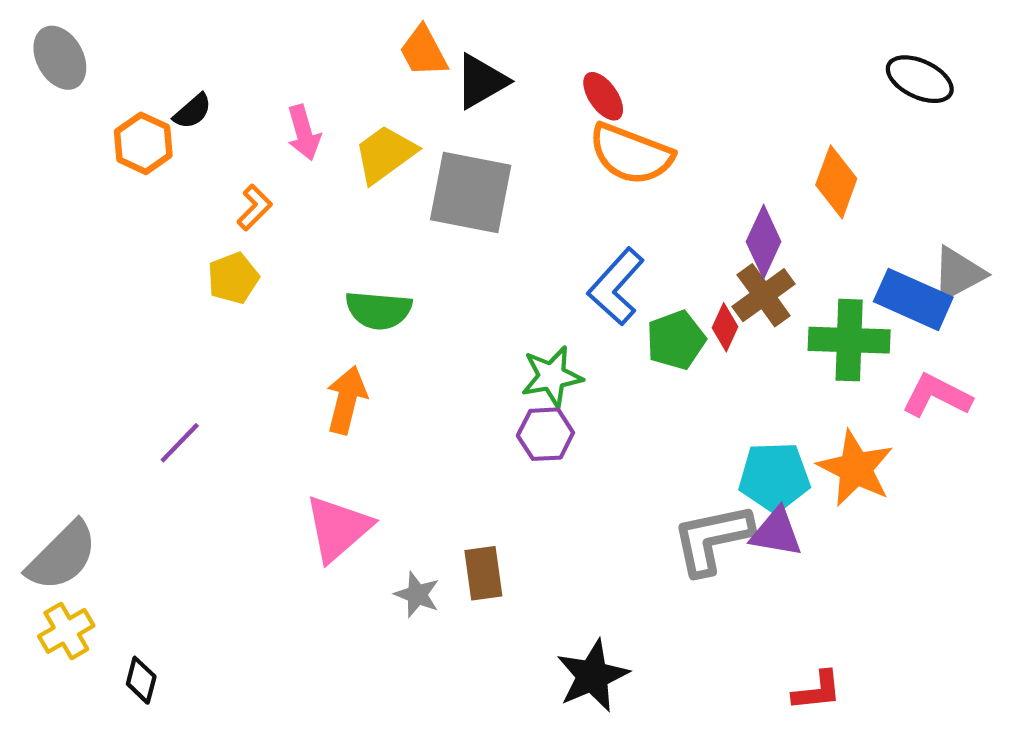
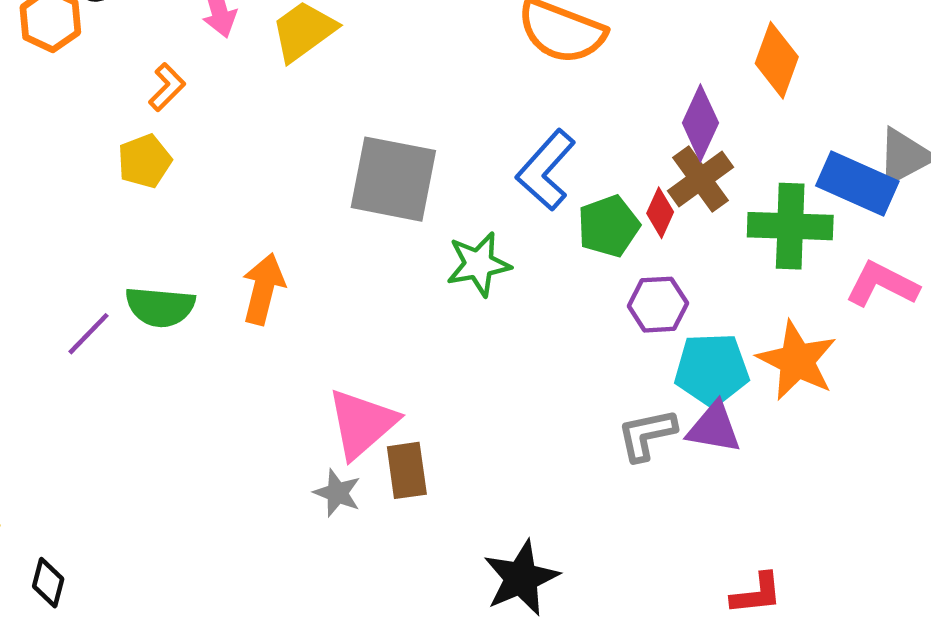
gray square: (471, 193) -> (393, 179), moved
green semicircle: (379, 310) -> (160, 307), moved
purple hexagon: (545, 434) -> (658, 305), moved
pink triangle: (338, 528) -> (362, 423), moved
gray L-shape: (712, 539) -> (647, 435), size x0.7

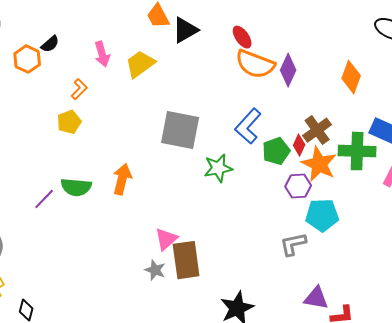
purple diamond: (700, 123) -> (288, 70), moved
orange star: (797, 361) -> (319, 164), moved
pink triangle: (362, 423) -> (166, 239), size x0.7
purple triangle: (714, 428) -> (316, 298), moved
brown rectangle: (407, 470) -> (186, 260), size x1.5

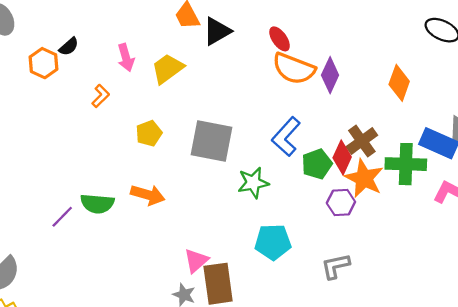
yellow pentagon: (69, 122) -> (149, 133), moved
red diamond: (299, 145) -> (342, 157), size x1.4
orange arrow: (122, 179) -> (148, 195), turned 92
cyan pentagon: (322, 215) -> (273, 242), moved

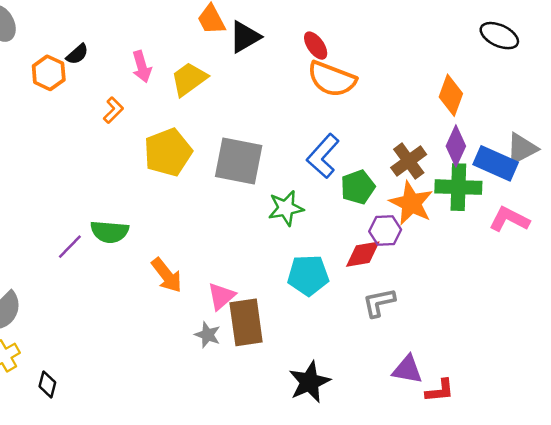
purple diamond: (330, 75) -> (456, 146), moved
yellow pentagon: (149, 133) -> (168, 152), size x1.6
red diamond: (342, 157) -> (363, 254), moved, turned 56
orange arrow: (148, 195) -> (167, 275), moved, turned 36

